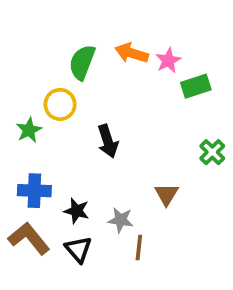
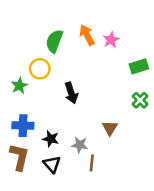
orange arrow: (132, 53) -> (87, 35), turned 45
green rectangle: (196, 86) -> (139, 66), moved
brown L-shape: (29, 238) -> (19, 157), turned 52

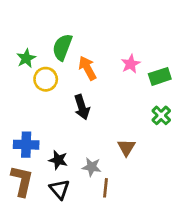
orange arrow: (87, 35) -> (87, 68), moved
pink star: (111, 40) -> (131, 64), moved
green star: (19, 86) -> (26, 58), moved

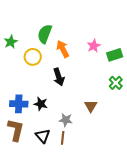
green star: (26, 58) -> (11, 42), moved
black star: (58, 160) -> (41, 104), moved
brown line: (106, 188) -> (63, 138), moved

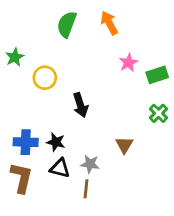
green semicircle: (45, 34) -> (67, 24), moved
orange arrow: (63, 49) -> (109, 23), moved
black triangle: (43, 136) -> (60, 168), moved, turned -35

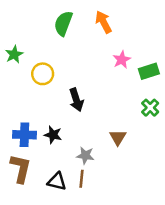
black triangle: (60, 168) -> (57, 181), moved

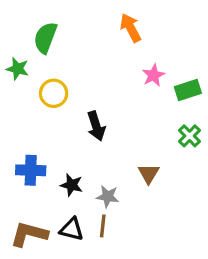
green semicircle: (63, 23) -> (45, 38), moved
green star: (14, 54) -> (18, 69), turned -30
black star: (53, 135) -> (72, 185), moved
brown L-shape: (21, 168) -> (29, 234), moved, turned -88

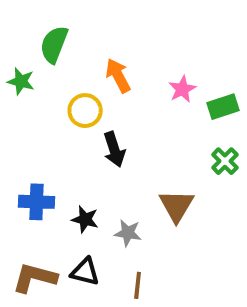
orange arrow: (131, 28) -> (118, 76), moved
yellow circle: (54, 93) -> (85, 111), moved
brown triangle: (149, 174) -> (176, 206), size x1.4
brown line: (103, 226) -> (138, 285), moved

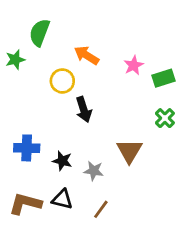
orange arrow: (118, 76) -> (87, 55), turned -30
green star: (21, 81) -> (15, 60), turned -30
brown line: (138, 285) -> (101, 209), turned 30

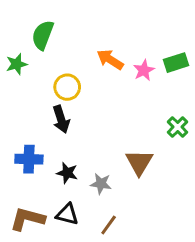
orange arrow: (87, 55) -> (110, 60), moved
green rectangle: (164, 78) -> (176, 63), moved
black arrow: (84, 109) -> (61, 119), moved

